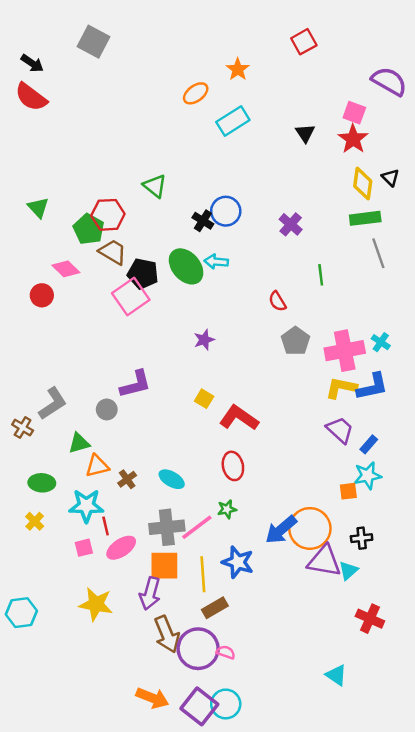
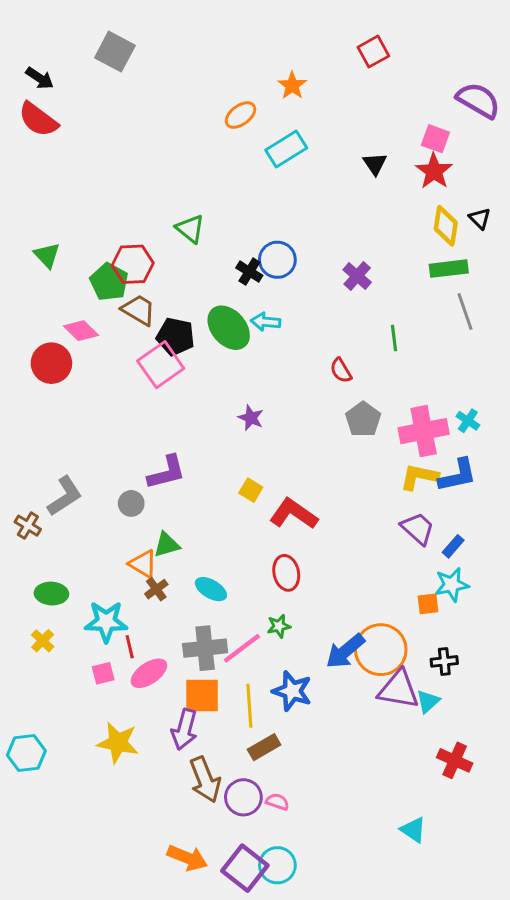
red circle: (42, 295) -> (51, 363), size x1.4
purple star: (204, 340) -> (251, 418), turned -30
green triangle: (79, 443) -> (167, 545), moved
orange triangle: (97, 466) -> (143, 564), moved, turned 45
purple circle: (198, 649) -> (243, 797), size x0.7

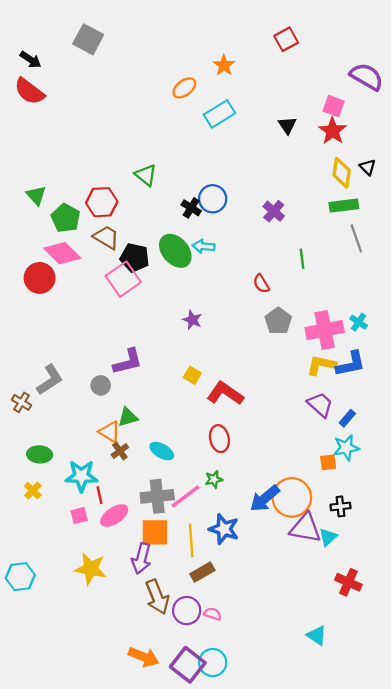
green pentagon: (109, 282) -> (66, 218), moved
pink diamond: (81, 331) -> (62, 253), size x1.4

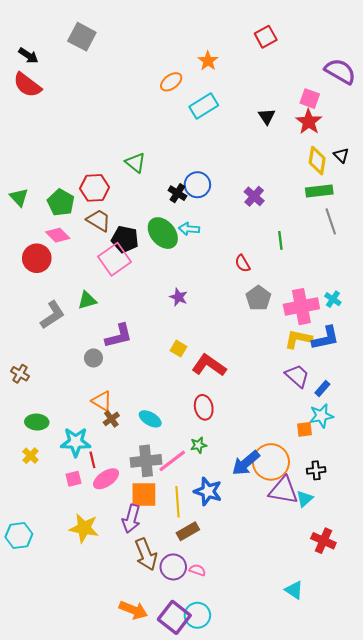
green triangle: (36, 195) -> (19, 197), moved
pink diamond: (62, 253) -> (58, 235), size x0.7
gray L-shape: (50, 380) -> (53, 315), moved
green triangle: (128, 417) -> (87, 300), moved

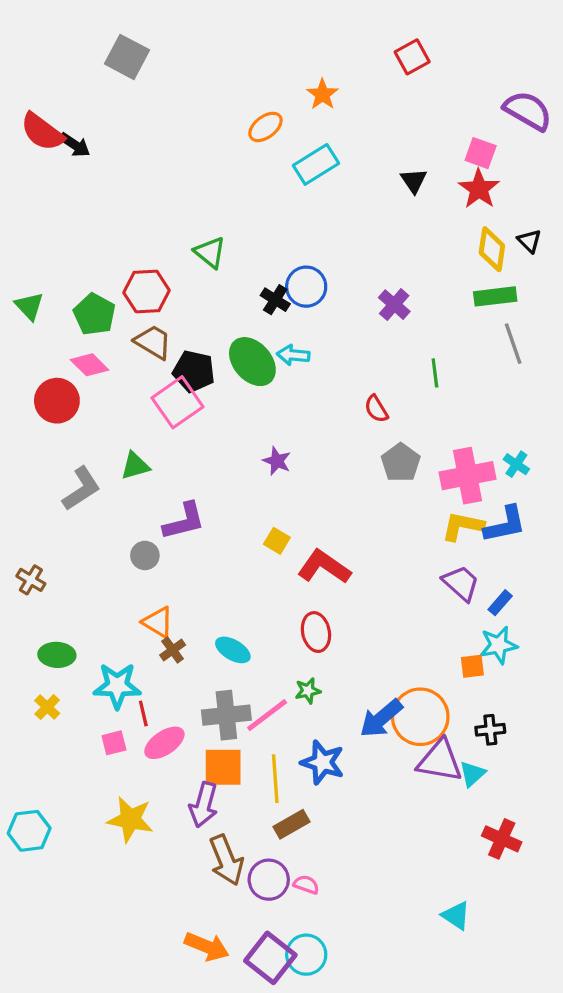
black arrow: (28, 56) -> (75, 145), moved

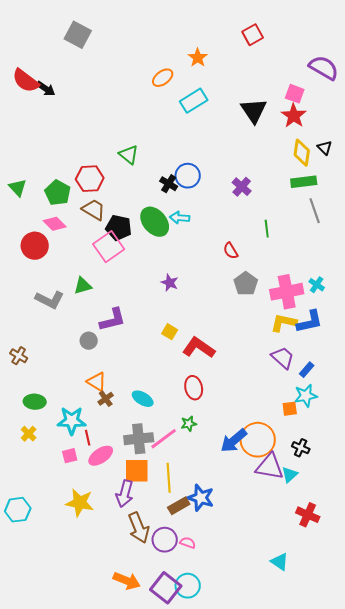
black triangle: (414, 181) -> (254, 111), size x1.6
gray L-shape: (81, 489) -> (50, 300), turned 60
black cross: (490, 730) -> (301, 448), turned 30
blue star: (322, 762) -> (201, 498), moved

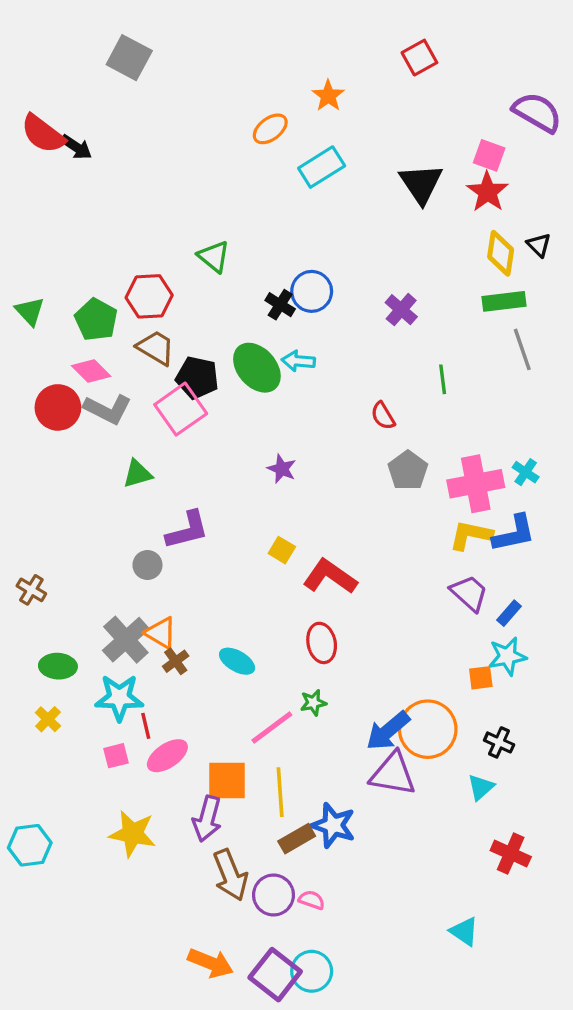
gray L-shape: (50, 300) -> (108, 409), moved
gray cross: (139, 439) -> (126, 640), moved, turned -36
purple triangle: (270, 467) -> (393, 774), moved

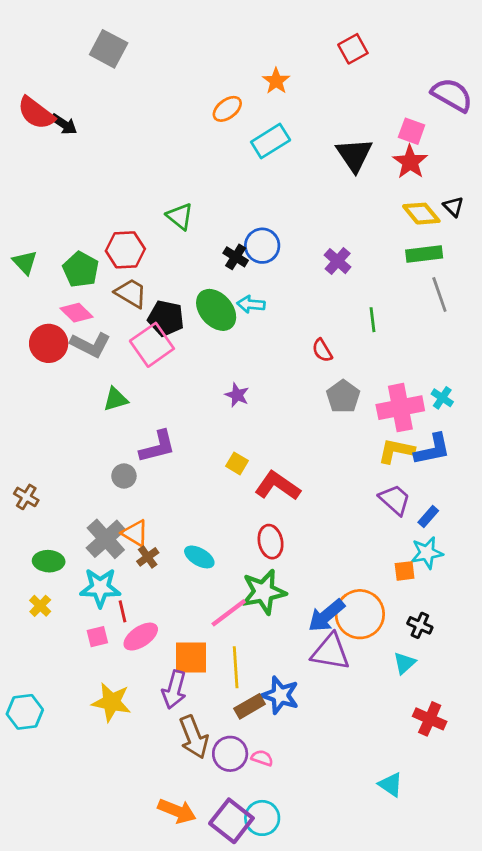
yellow diamond: (501, 253) -> (421, 214), turned -48
green star: (313, 703) -> (264, 592), size x2.0

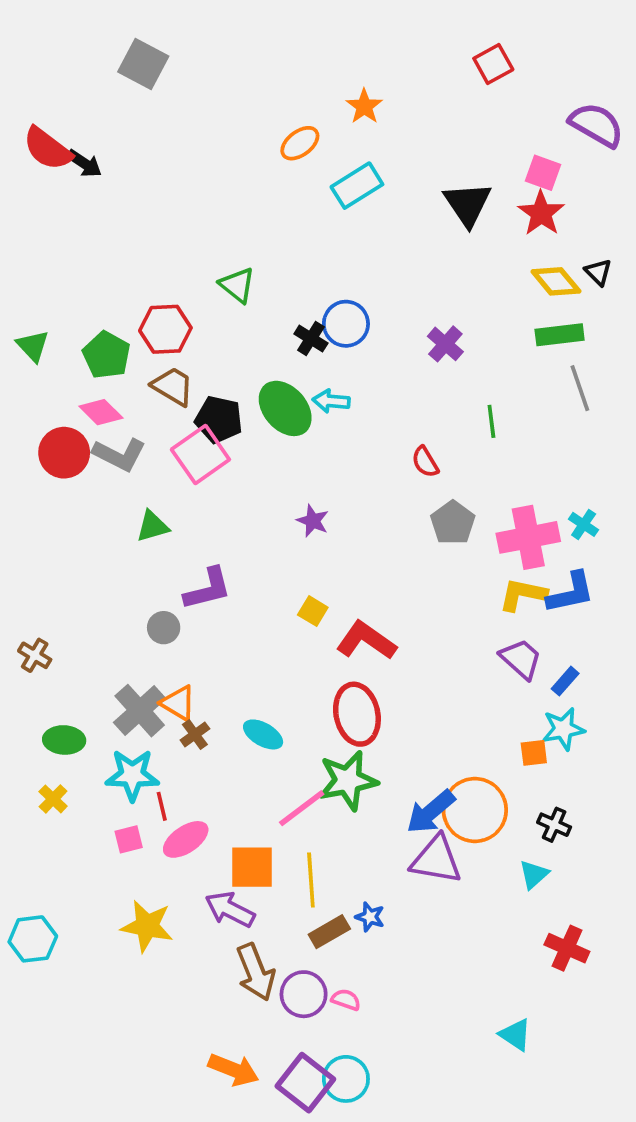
red square: (353, 49) -> (493, 64), moved
red ellipse: (271, 542) -> (357, 714), size x1.4
purple arrow: (174, 690) -> (230, 909), turned 102
blue star: (280, 695) -> (370, 917), size x0.6

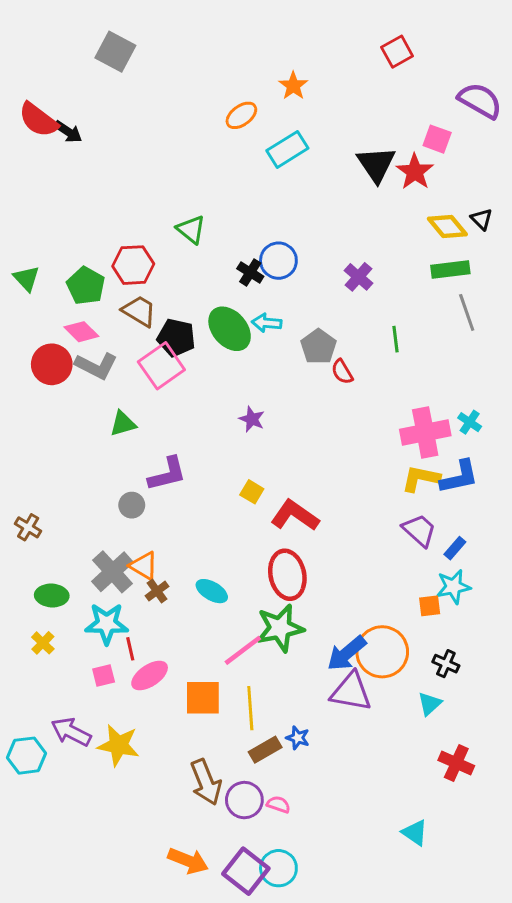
red star: (541, 213) -> (415, 172), moved
gray pentagon: (453, 523) -> (318, 347), moved
purple arrow: (230, 909) -> (71, 732), moved

